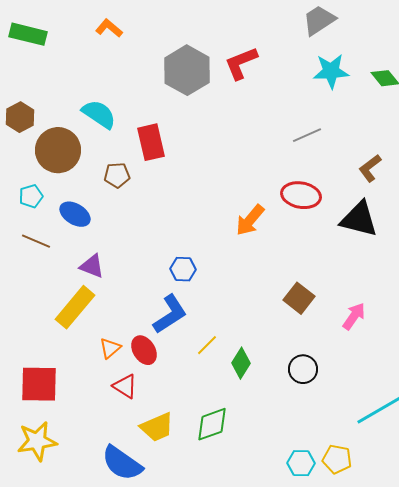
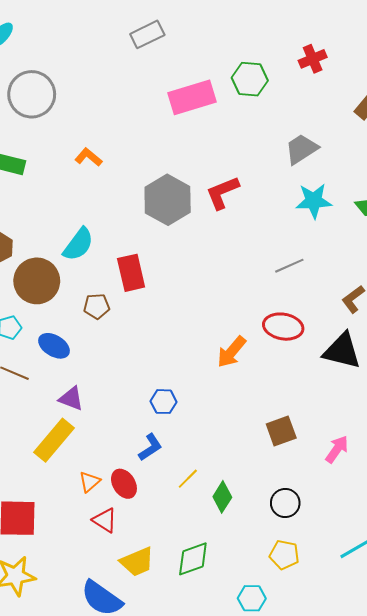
cyan semicircle: (99, 114) -> (78, 244), turned 93
brown square: (299, 298) -> (281, 431), turned 32
blue L-shape: (170, 314) -> (150, 447), size x0.7
yellow pentagon: (337, 459) -> (284, 555), moved
cyan hexagon: (301, 463) -> (252, 598), moved

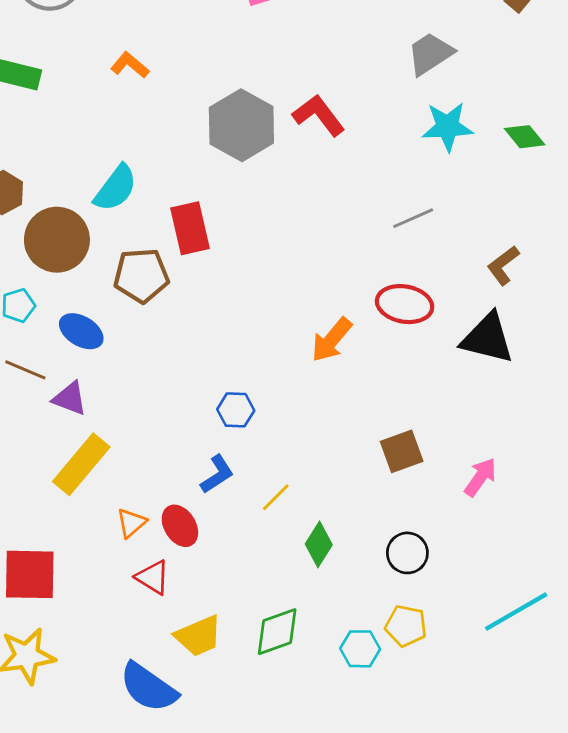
red L-shape: (222, 193) -> (319, 115), turned 75
brown pentagon: (97, 306) -> (141, 275), size x1.5
purple triangle: (71, 399) -> (70, 398), moved
yellow line: (188, 479) -> (276, 497), moved
cyan hexagon: (252, 598) -> (360, 649), moved

